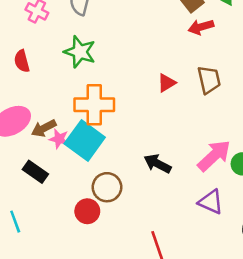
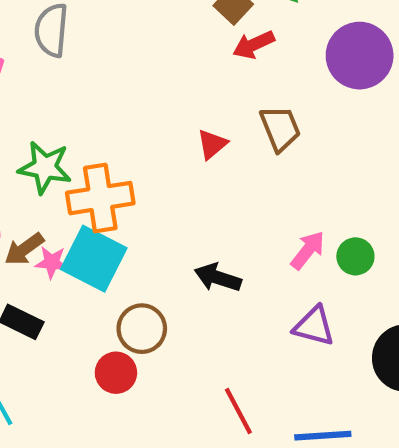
green star: (80, 52) -> (45, 167), moved
pink arrow: (214, 156) -> (308, 250), size x0.7

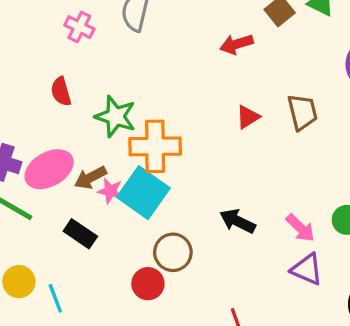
red arrow: (254, 45) -> (236, 44), moved
pink arrow: (308, 250) -> (300, 228), moved, turned 88

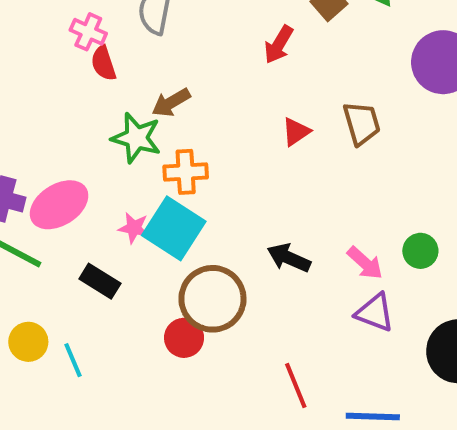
red arrow: (236, 44) -> (279, 45), turned -40
red semicircle: (61, 91) -> (104, 63), moved
orange cross: (155, 146) -> (186, 172), size x0.7
brown arrow: (90, 178) -> (171, 103), moved
brown circle: (173, 252) -> (212, 299), size x1.4

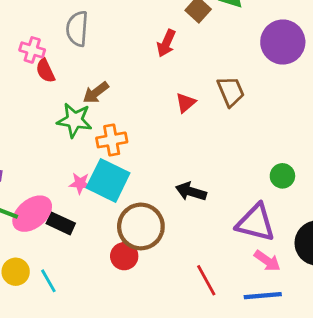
pink ellipse: (59, 205) -> (32, 214), moved
pink arrow: (365, 263) -> (267, 261), moved
purple triangle: (375, 313) -> (256, 223), size x1.4

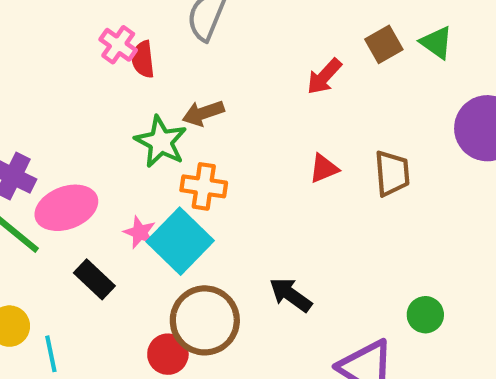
pink cross: (32, 50) -> (118, 45), moved
pink ellipse: (32, 214) -> (66, 208), moved

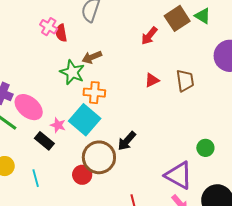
brown square: (384, 44) -> (177, 18), size x1.4
pink ellipse: (66, 208) -> (29, 107), turned 64
pink star: (140, 232) -> (58, 125), moved
black arrow: (291, 295) -> (127, 141), moved, turned -80
cyan line: (51, 354) -> (36, 178), moved

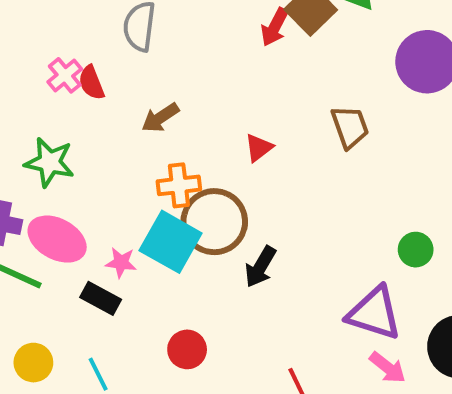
pink cross: (49, 27) -> (65, 75), turned 30
red arrow: (149, 36) -> (275, 27), moved
green star: (72, 72) -> (50, 162), moved
red triangle: (152, 80) -> (259, 148), moved
brown circle: (99, 157) -> (214, 222), moved

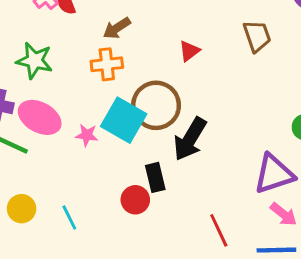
orange cross: (179, 185) -> (107, 64), moved
black arrow: (260, 267) -> (190, 139), size x1.4
black rectangle: (101, 298) -> (155, 177), moved, turned 48
purple triangle: (374, 313) -> (274, 174), turned -36

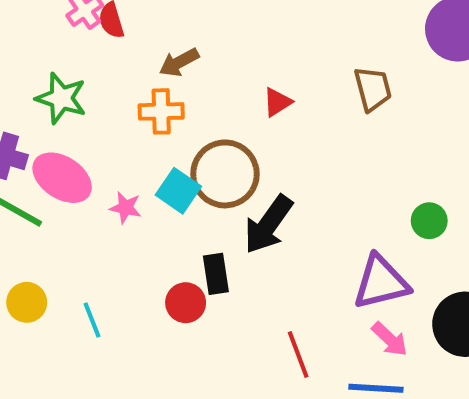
cyan square: (124, 120) -> (178, 191), size x0.7

